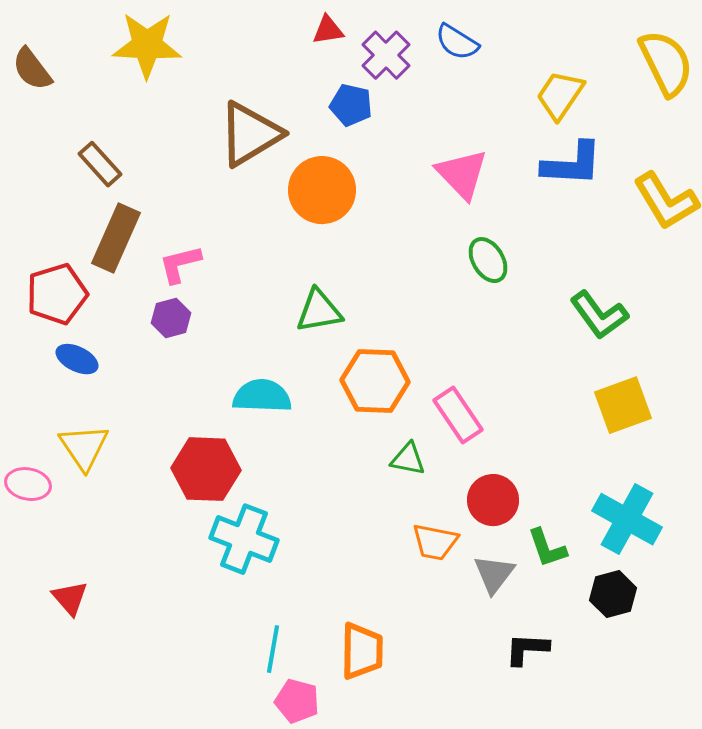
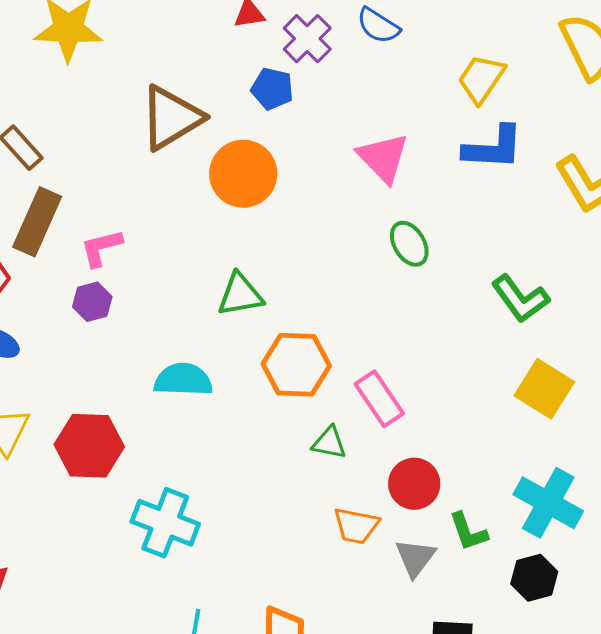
yellow square: (623, 405) -> (544, 389), turned -38
red hexagon: (206, 469) -> (89, 446), moved

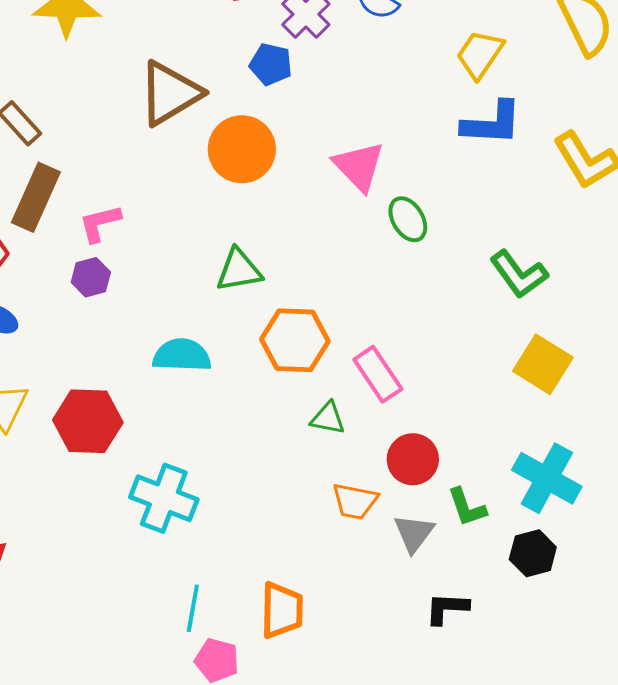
pink triangle: (383, 158) -> (359, 166), moved

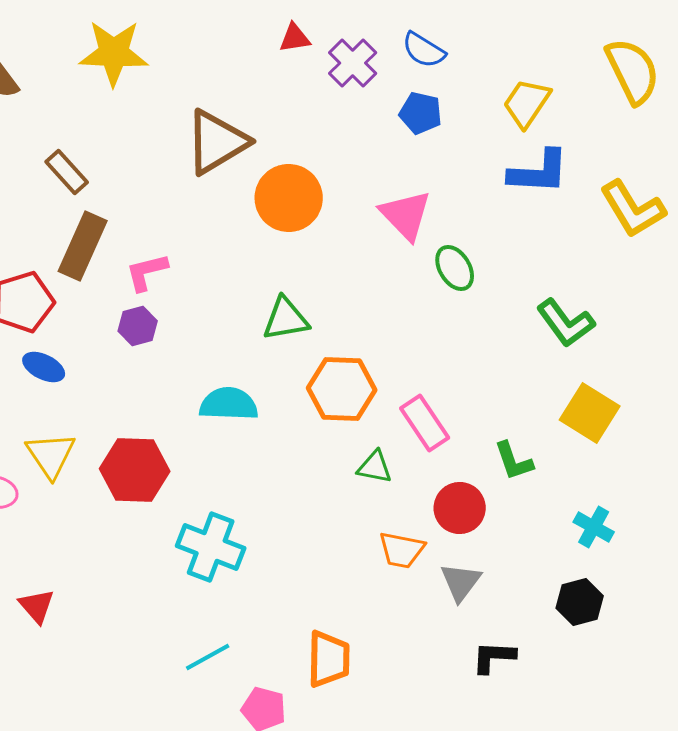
blue pentagon: (271, 64) -> (421, 113), moved
cyan cross: (547, 478) -> (594, 527), size x0.6
green L-shape: (467, 507) -> (514, 461), moved
cyan line: (193, 608) -> (208, 657), moved, turned 51

